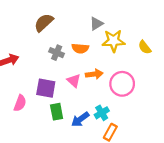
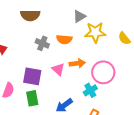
brown semicircle: (44, 23) -> (30, 15), turned -138
green rectangle: (57, 112) -> (32, 98), moved
cyan cross: (102, 113) -> (90, 90), moved

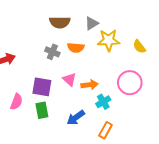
brown semicircle: (30, 15) -> (60, 22), moved
orange arrow: (77, 63) -> (90, 85), moved
pink circle: (103, 72) -> (130, 83), moved

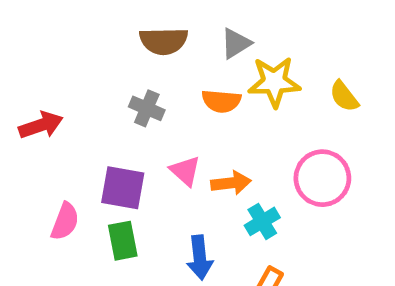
orange semicircle: (76, 48) -> (221, 101), moved
blue arrow: (76, 118) -> (200, 258), turned -60

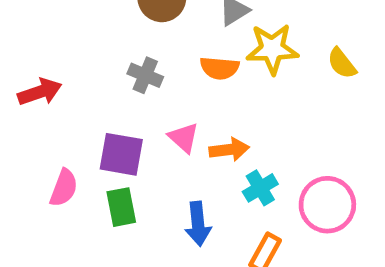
pink circle: (322, 178) -> (327, 205), moved

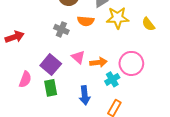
orange semicircle: (220, 68) -> (86, 21), moved
purple square: (121, 154) -> (51, 65), turned 30
pink circle: (327, 205) -> (131, 63), moved

